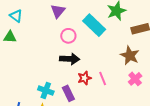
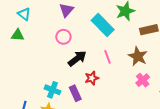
pink circle: (68, 36) -> (63, 37), moved
black arrow: (70, 59) -> (77, 58), turned -42
pink line: (103, 78) -> (107, 57), moved

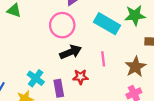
cyan rectangle: (103, 25) -> (107, 24), turned -30
pink circle: (63, 37) -> (62, 25), size x1.5

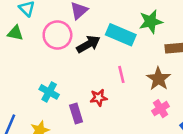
pink circle: (62, 25) -> (57, 35), moved
black arrow: (71, 52) -> (88, 44), moved
cyan cross: (36, 78) -> (49, 92), moved

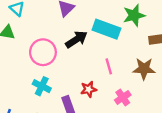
pink circle: (57, 35) -> (43, 52), moved
brown star: (158, 79) -> (144, 69), turned -30
pink cross: (161, 109) -> (123, 97), moved

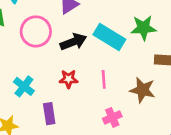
pink circle: (43, 52) -> (36, 31), moved
red star: (89, 89) -> (69, 79), moved

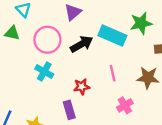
red star: (69, 79) -> (82, 87), moved
cyan cross: (24, 86) -> (44, 72), moved

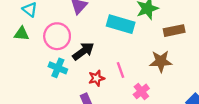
black arrow: (82, 44) -> (83, 51), moved
pink line: (113, 73) -> (120, 70), moved

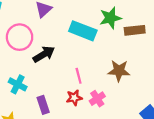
brown rectangle: (174, 31) -> (135, 30), moved
cyan cross: (58, 68) -> (18, 84), moved
red star: (97, 78) -> (74, 98), moved

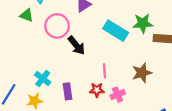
black arrow: (44, 54) -> (76, 45), turned 72
brown star: (119, 71) -> (142, 73), turned -30
cyan cross: (18, 84) -> (43, 79), moved

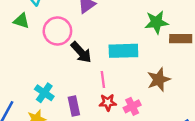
cyan rectangle: (116, 31) -> (123, 51), moved, turned -30
pink line: (104, 71) -> (103, 80), moved

